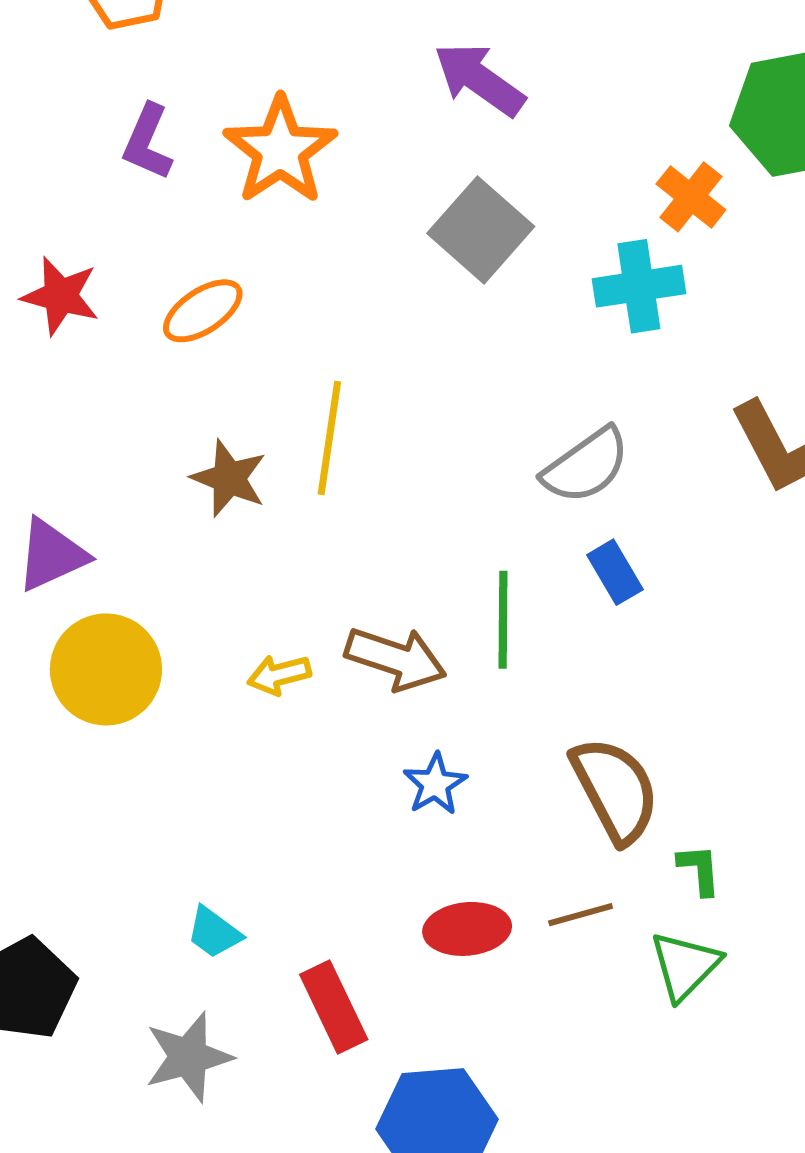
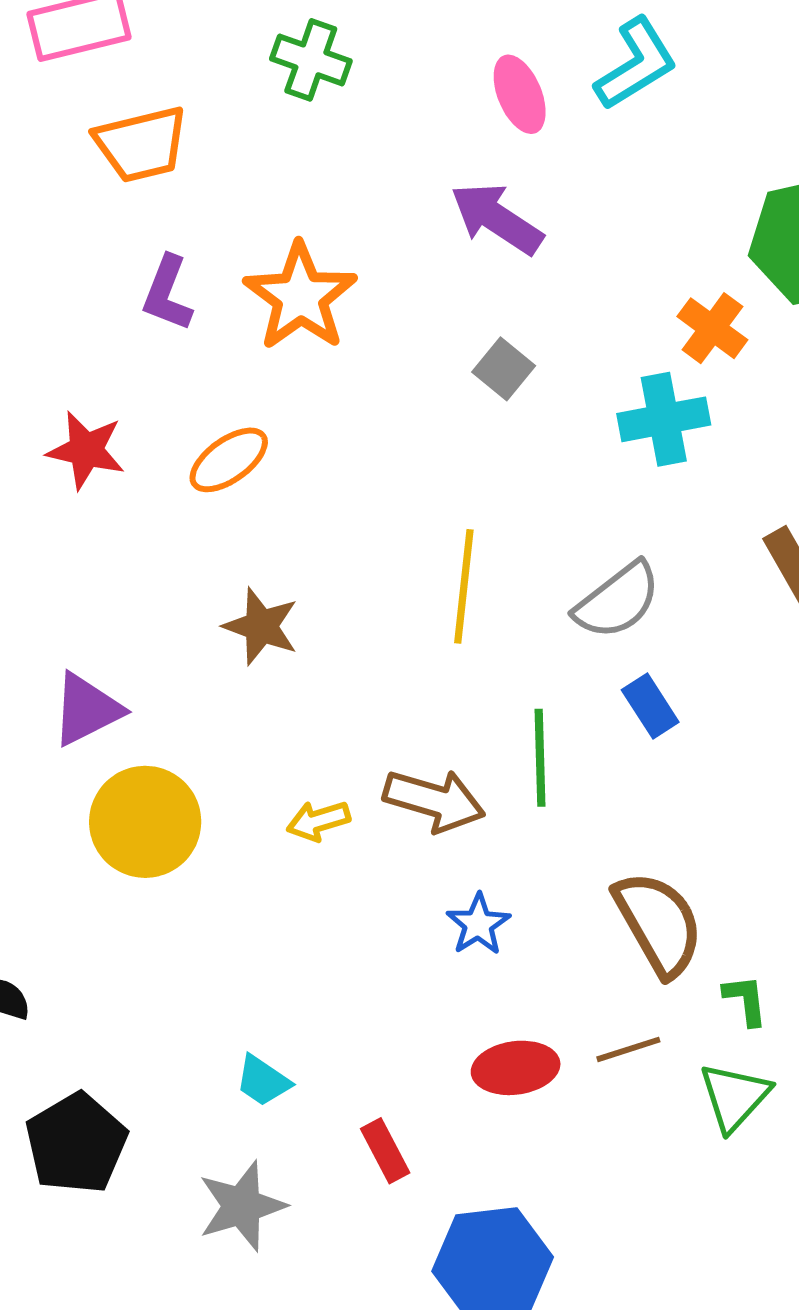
gray square: (481, 230) -> (504, 369), size x0.6
yellow line: (329, 438) -> (464, 586), moved
red rectangle: (334, 1007) -> (385, 1151), size x0.7

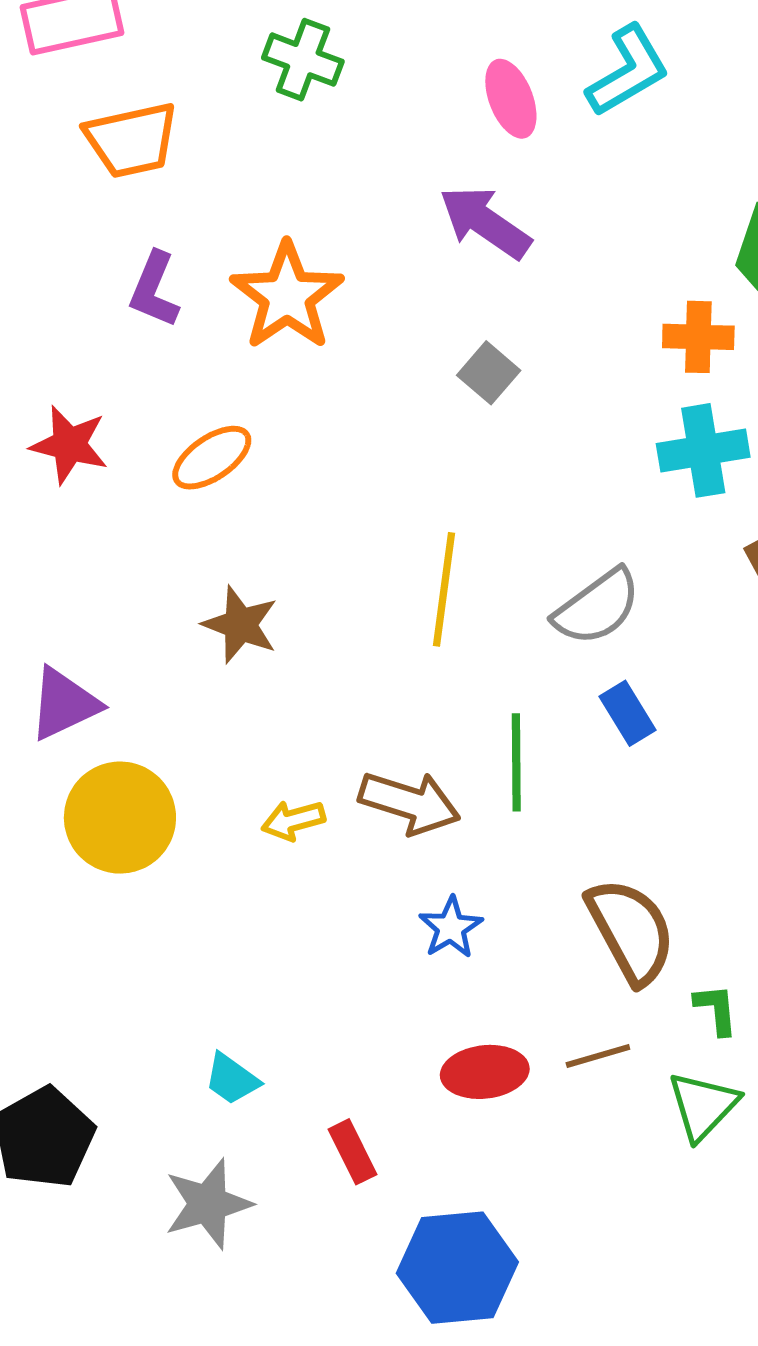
orange cross: (712, 328) -> (698, 337), turned -36
cyan cross: (664, 419) -> (703, 450), moved

